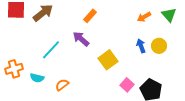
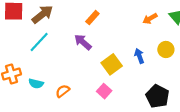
blue arrow: (141, 46) -> (139, 56), moved
cyan line: (51, 50) -> (39, 42), moved
pink square: (127, 85) -> (104, 91), moved

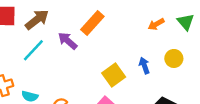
orange rectangle: (92, 18) -> (92, 23), size x1.5
purple arrow: (83, 42) -> (68, 41), moved

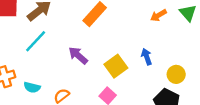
purple arrow: (68, 41) -> (78, 55), moved
yellow circle: (174, 58) -> (176, 74), moved

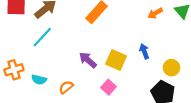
purple arrow: (78, 55) -> (88, 60), moved
yellow square: (116, 66) -> (116, 60), turned -30

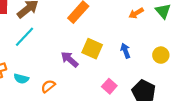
yellow square: (116, 60) -> (92, 49), moved
yellow circle: (171, 68) -> (161, 55), moved
pink square: (108, 87) -> (109, 86), moved

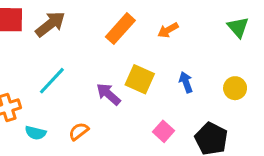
orange arrow: (136, 13) -> (168, 30), moved
cyan line: (25, 37) -> (52, 81), moved
cyan semicircle: (21, 79) -> (35, 133), moved

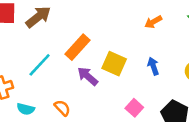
orange rectangle: (120, 29) -> (77, 47), moved
orange arrow: (168, 30) -> (153, 22), moved
orange semicircle: (79, 131) -> (62, 108), turned 84

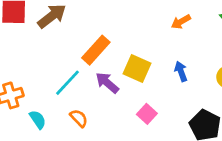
cyan line: (40, 65) -> (67, 83), moved
pink square: (134, 108) -> (147, 114), moved
cyan semicircle: (26, 109) -> (38, 120), turned -138

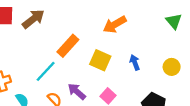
orange arrow: (181, 22) -> (115, 25), moved, size x1.5
purple arrow: (107, 83) -> (77, 91), moved

